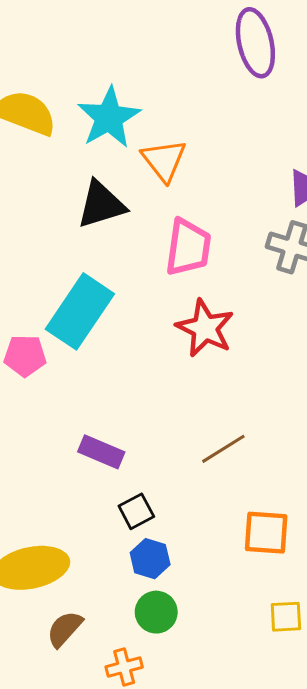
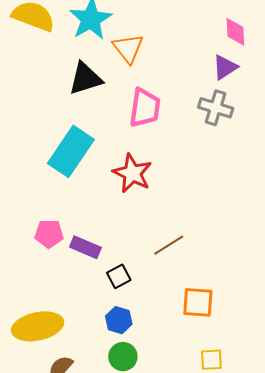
red star: (205, 328) -> (132, 173), moved
pink pentagon: (25, 356) -> (49, 234), moved
black square: (136, 511) -> (119, 276), moved

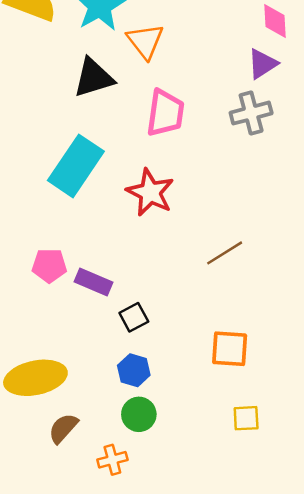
gray cross: (216, 108) -> (251, 113), turned -32
brown line: (169, 245) -> (225, 253), moved

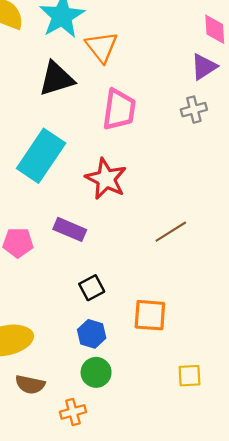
gray cross: (251, 113) -> (194, 110), size x0.7
purple rectangle: (93, 282) -> (70, 229), moved
orange square: (230, 349) -> (150, 315), moved
brown semicircle: (63, 428) -> (30, 384), turned -120

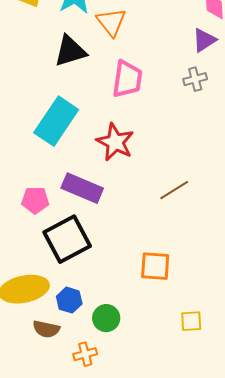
purple rectangle: (70, 229) -> (82, 188), size x1.4
black square: (92, 288) -> (67, 239), moved, size x2.0
blue hexagon: (92, 334) -> (69, 300), moved

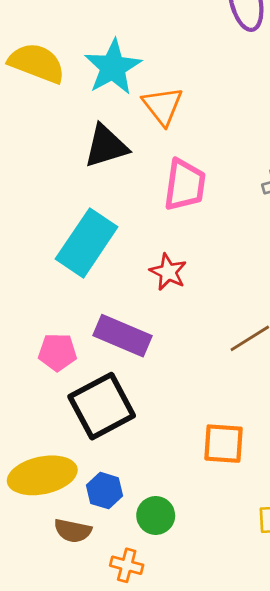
red star: (115, 142) -> (168, 272), size x0.7
orange cross: (85, 354) -> (127, 565), turned 30

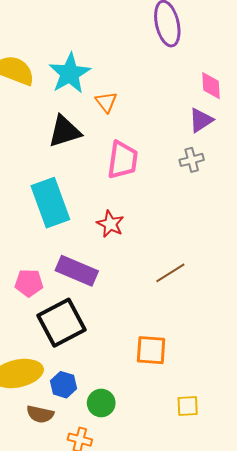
orange triangle: (163, 106) -> (106, 102), size x0.7
cyan rectangle: (87, 243) -> (50, 203), turned -54

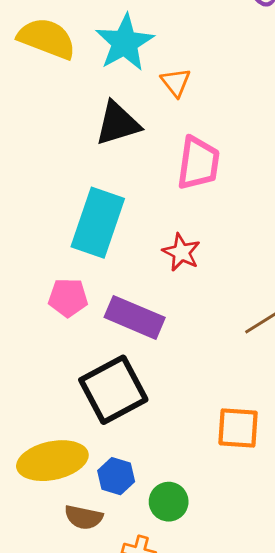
cyan rectangle: (50, 203) -> (98, 223), turned 39
pink pentagon: (29, 283) -> (68, 298), moved

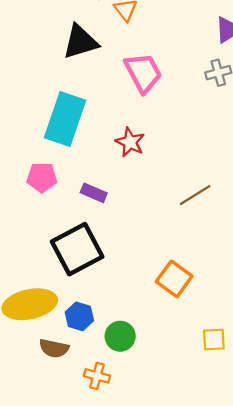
pink trapezoid: (198, 163) -> (143, 73), turned -36
purple rectangle: (135, 317) -> (94, 193), size x0.6
orange square: (238, 428) -> (174, 279), turned 32

